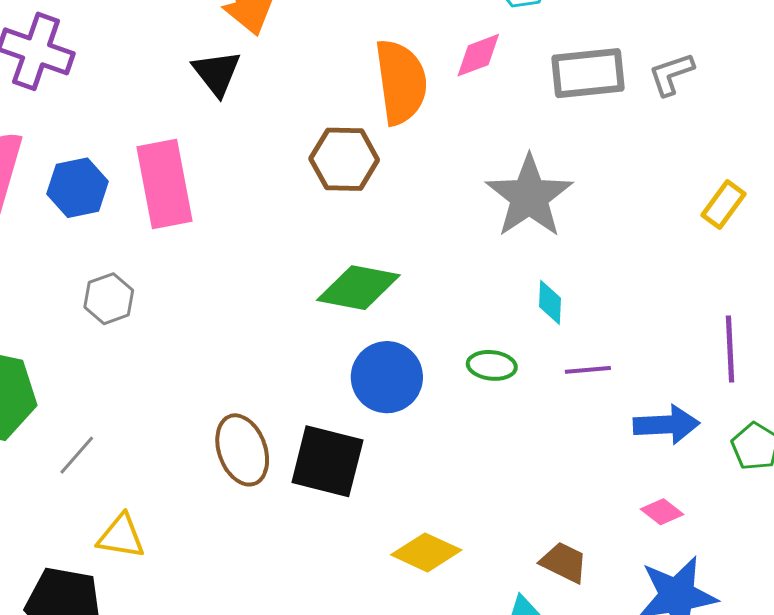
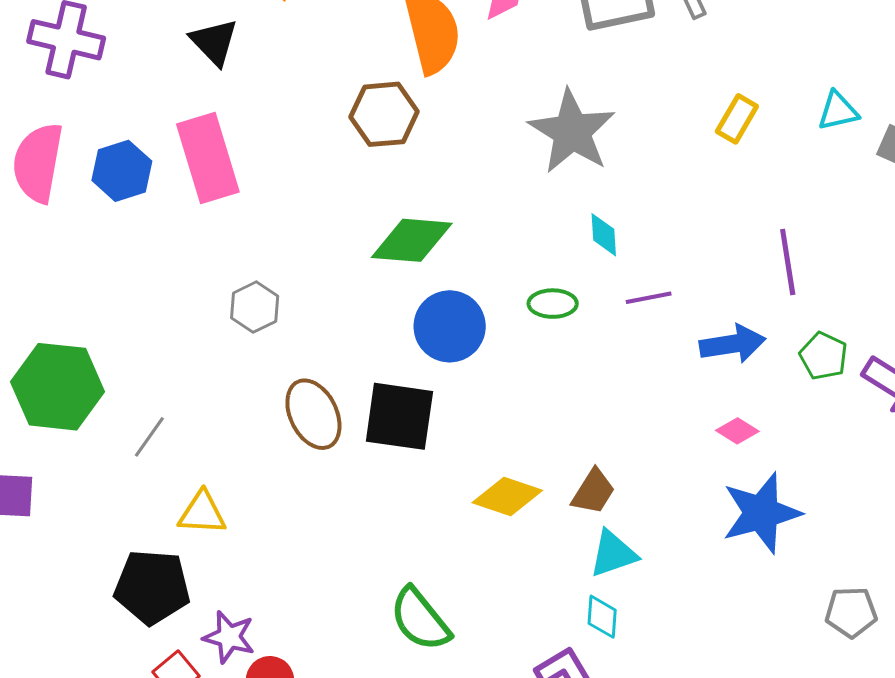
black triangle: (217, 73) -> (214, 42), moved
yellow rectangle: (724, 205) -> (737, 119), moved
gray hexagon: (109, 299) -> (255, 307), moved
brown trapezoid: (564, 562) -> (593, 492), moved, turned 102

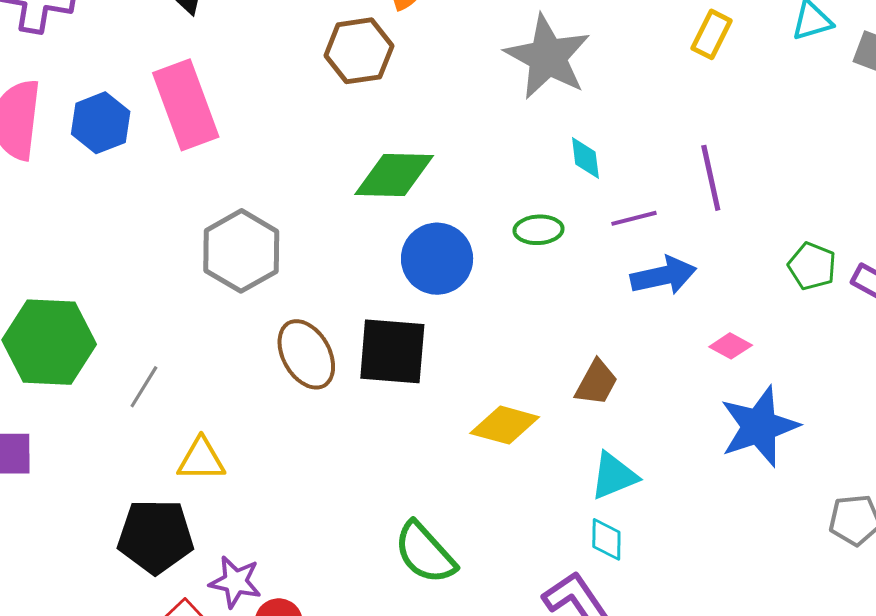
purple line: (788, 262) -> (711, 178), moved
gray hexagon: (255, 307) -> (241, 251), size x1.6
blue arrow: (733, 344) -> (663, 276), moved
brown trapezoid: (593, 492) -> (596, 383), moved

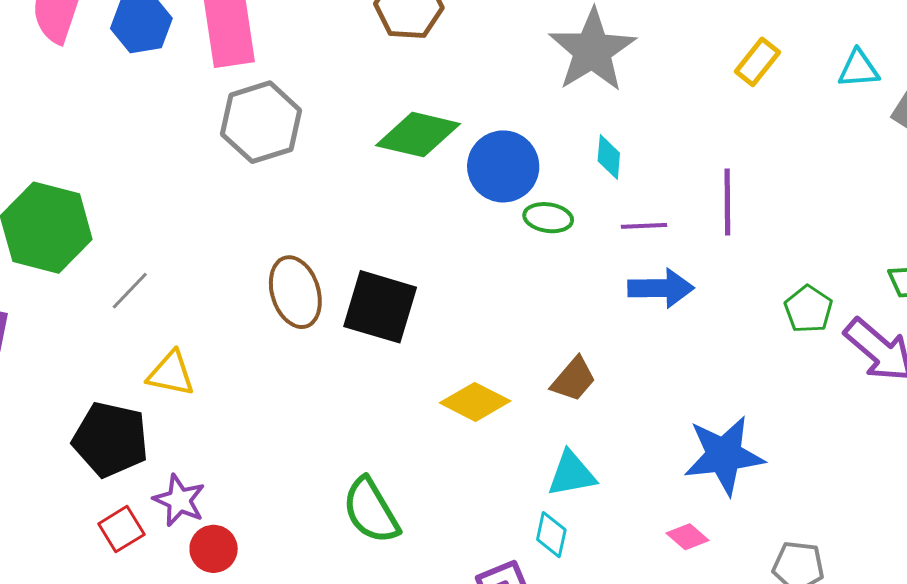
gray hexagon: (241, 251) -> (261, 122), moved
blue circle: (437, 259) -> (503, 166), moved
pink diamond: (731, 346) -> (688, 537), moved

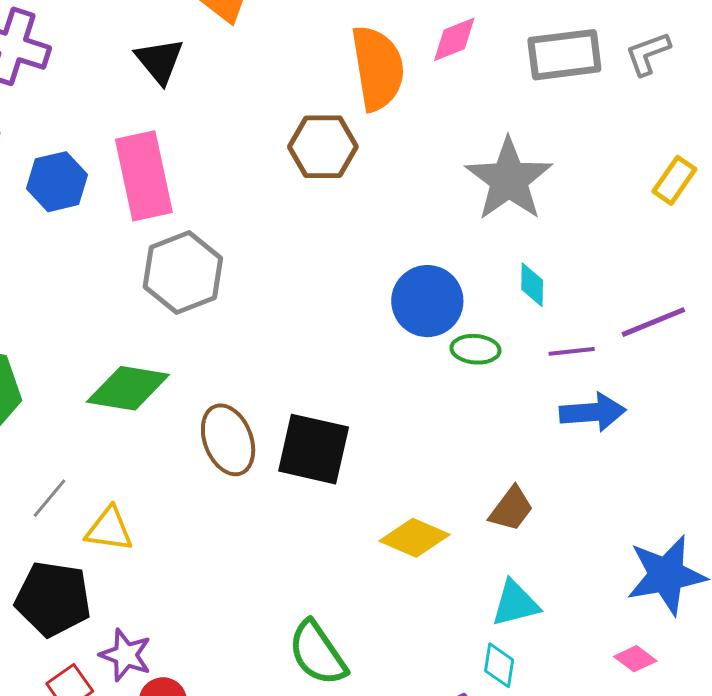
green diamond: (418, 135) -> (128, 388), moved
purple line: (727, 202) -> (653, 322), turned 72
gray line: (130, 291) -> (50, 498), moved

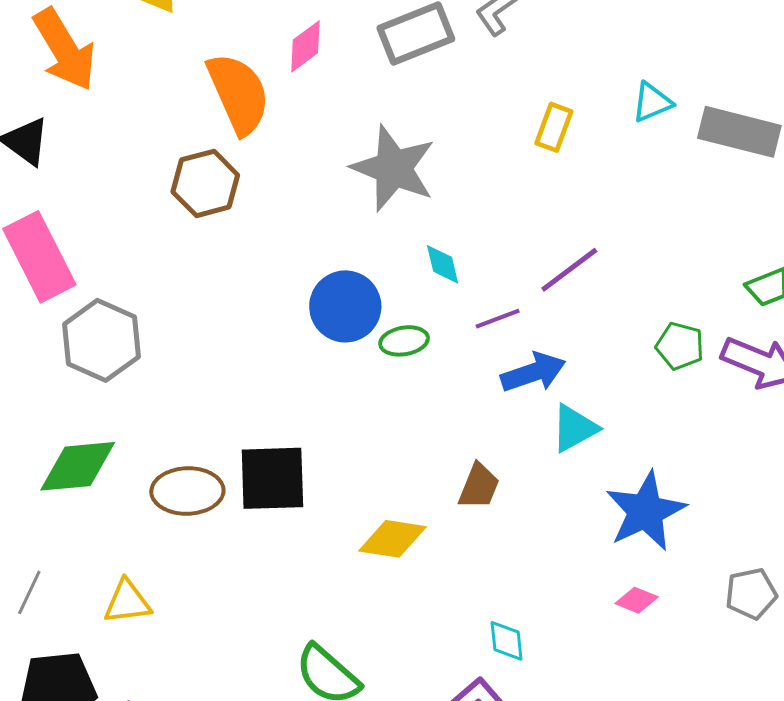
brown ellipse: (228, 440) -> (187, 491), turned -56
yellow triangle: (109, 529) -> (127, 602), moved
cyan triangle: (515, 603) -> (574, 428), moved

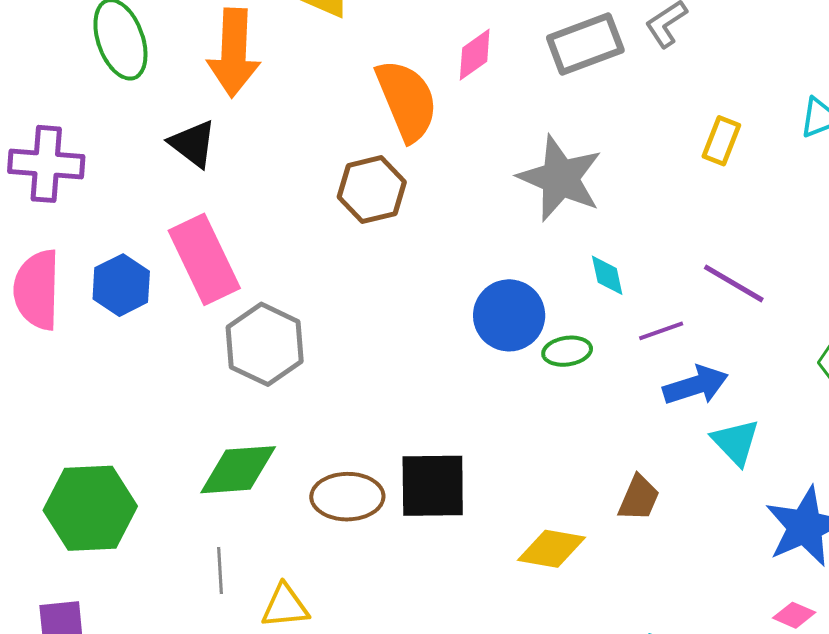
orange arrow: (64, 49) -> (234, 53), turned 32
purple line: (569, 270) -> (734, 283), turned 66
cyan triangle: (574, 428) -> (736, 442), turned -46
gray line: (29, 592) -> (220, 571), moved, turned -30

